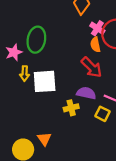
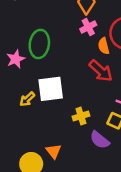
pink cross: (97, 28) -> (88, 27), moved, turned 32
yellow arrow: (25, 74) -> (27, 99), moved, turned 48
purple semicircle: (86, 93) -> (100, 140), moved, turned -150

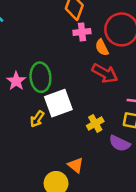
pink cross: (88, 27) -> (82, 32), turned 35
green ellipse: (39, 44) -> (40, 77), moved

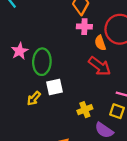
pink star: (16, 81) -> (20, 51), moved
white square: (58, 103) -> (55, 87), size x0.7

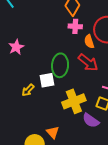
green ellipse: (42, 62) -> (60, 65), moved
yellow cross: (85, 110) -> (74, 101), size x1.6

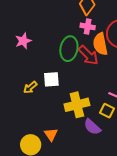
orange semicircle: (89, 41) -> (100, 44), size x1.5
red arrow: (88, 62) -> (88, 55), moved
green ellipse: (60, 65) -> (69, 49), moved

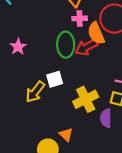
red arrow: (88, 55) -> (87, 47), turned 120
yellow arrow: (30, 87) -> (35, 92), size x1.5
purple semicircle: (92, 127) -> (106, 118), turned 60

